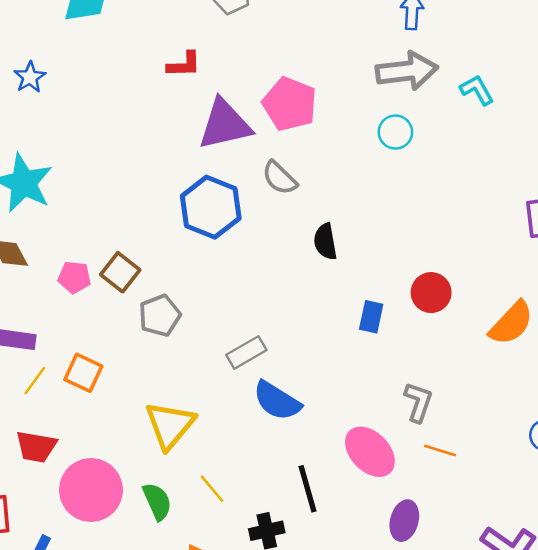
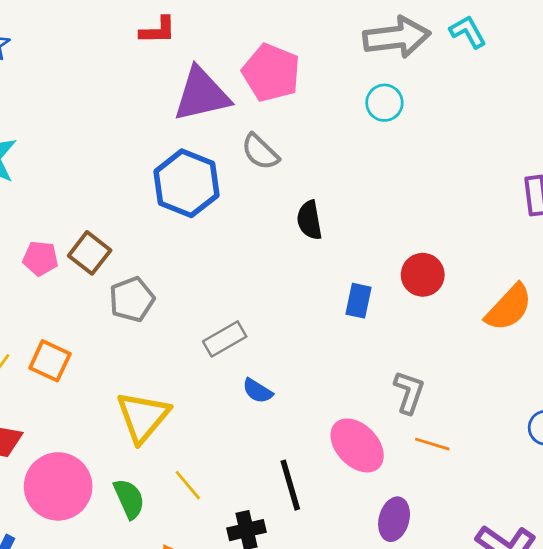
cyan L-shape: (477, 90) -> (468, 32), moved
blue semicircle: (277, 401) -> (257, 391), size x0.6

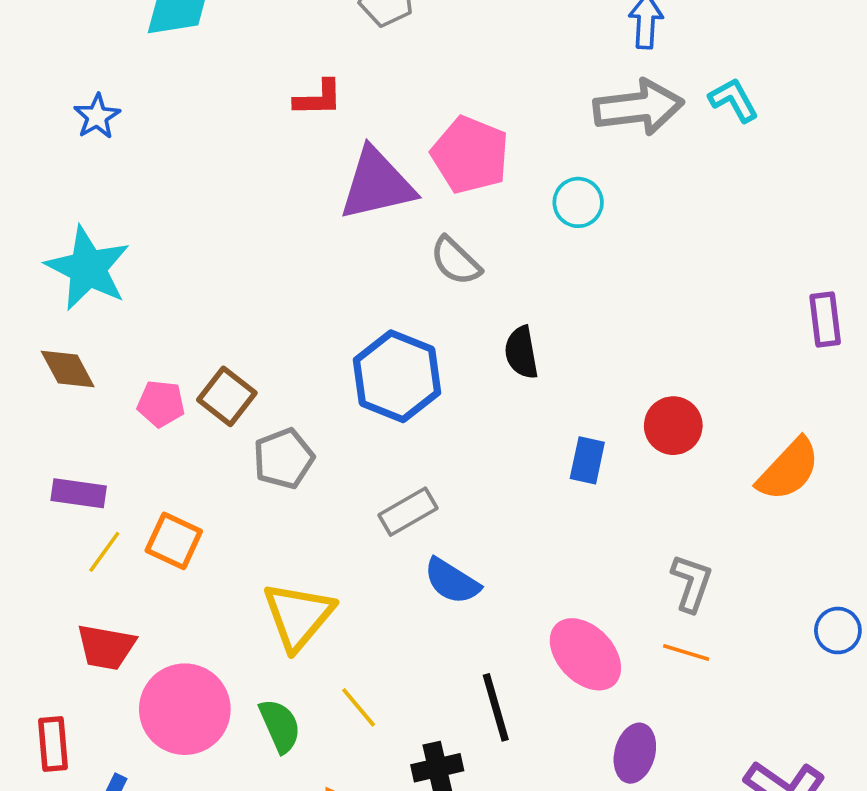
cyan circle: (384, 103) -> (578, 202), moved
blue hexagon: (186, 183) -> (397, 376), moved
blue semicircle: (257, 391) -> (452, 581), size x1.4
gray L-shape: (409, 392) -> (692, 583), moved

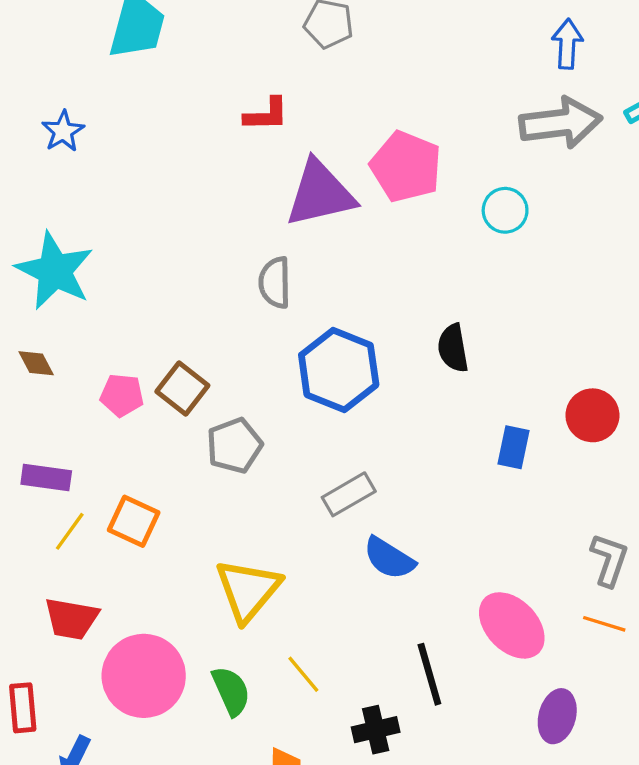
gray semicircle: (456, 261) -> (275, 283), moved, turned 45
brown diamond: (68, 369) -> (36, 363), size x0.7

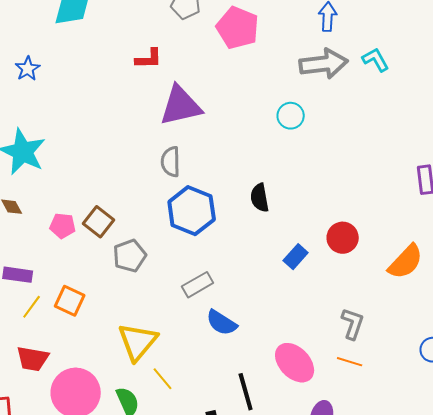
pink pentagon: (406, 167) -> (238, 28), moved
gray semicircle: (275, 283) -> (171, 162), moved
blue rectangle: (513, 447) -> (296, 257), turned 30
yellow line: (303, 674) -> (163, 379), moved

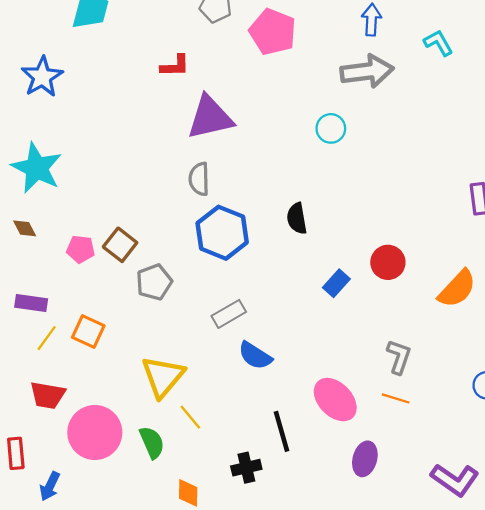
cyan L-shape: (376, 60) -> (438, 43), moved
blue star: (28, 69) -> (42, 77), size x1.5

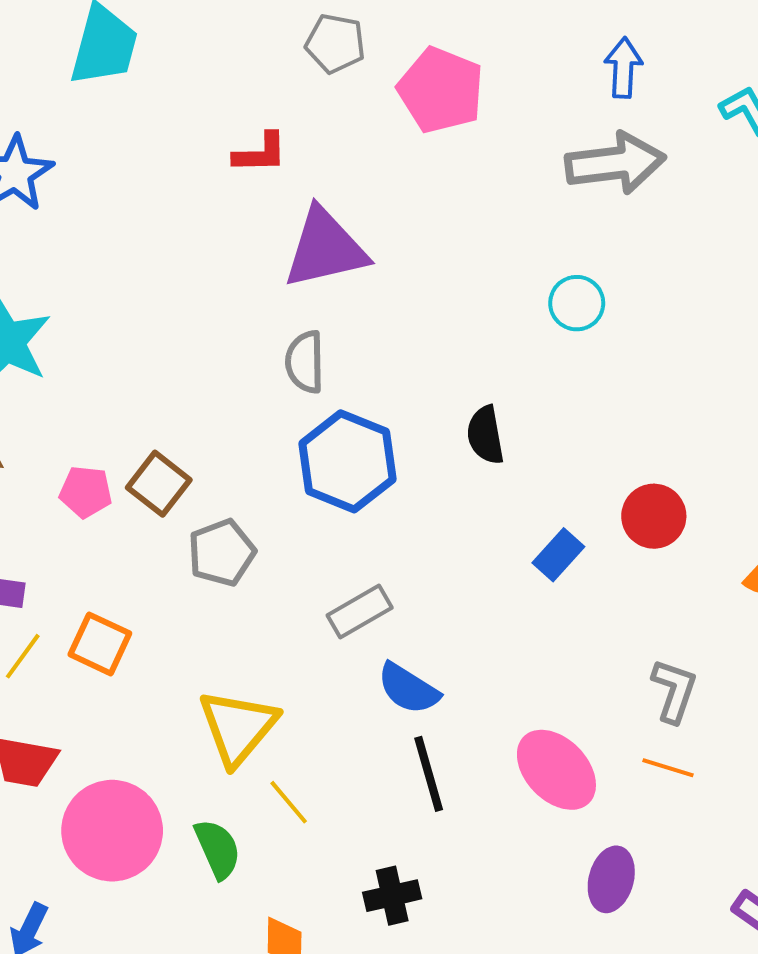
cyan circle: (331, 128) -> (577, 303), moved
black line: (281, 431) -> (429, 774), moved

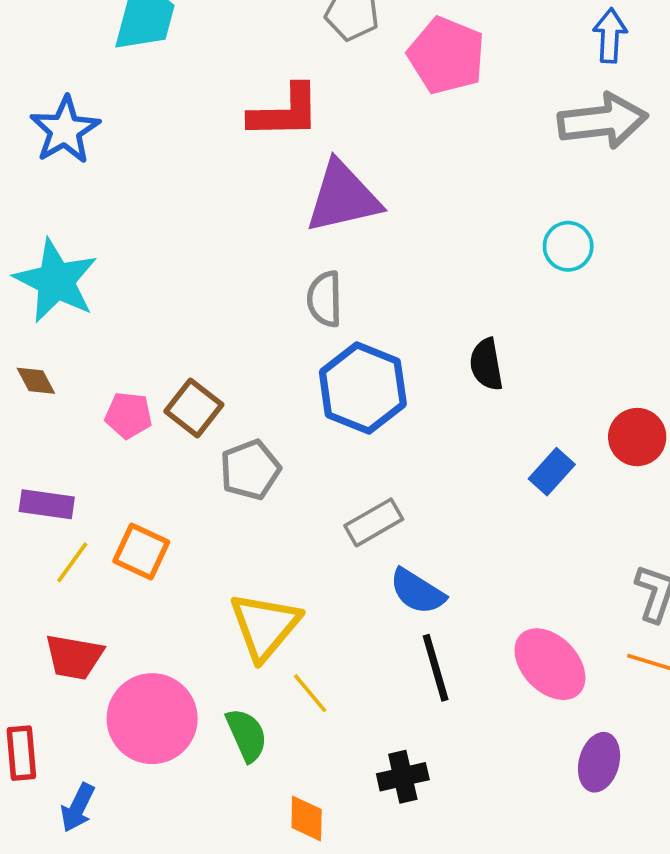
red L-shape: (260, 153) -> (285, 112), size x1.5

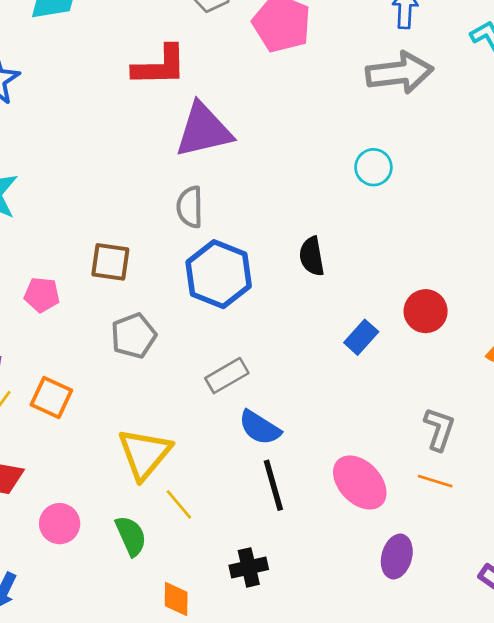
brown square: (194, 408) -> (110, 262), moved, turned -30
pink circle: (152, 719) -> (60, 524), size x0.6

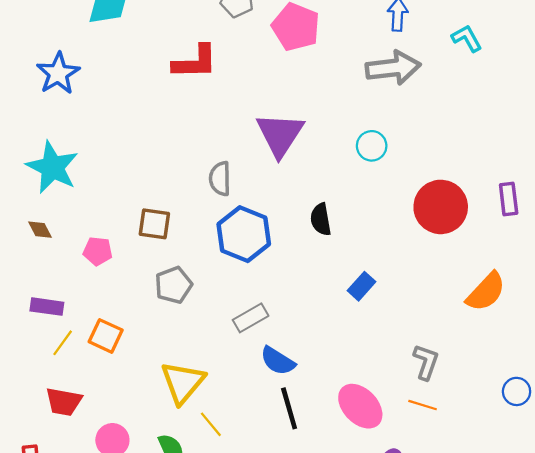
purple triangle: (204, 130) -> (280, 135), moved, turned -44
red circle: (426, 311) -> (441, 207), moved, size x1.5

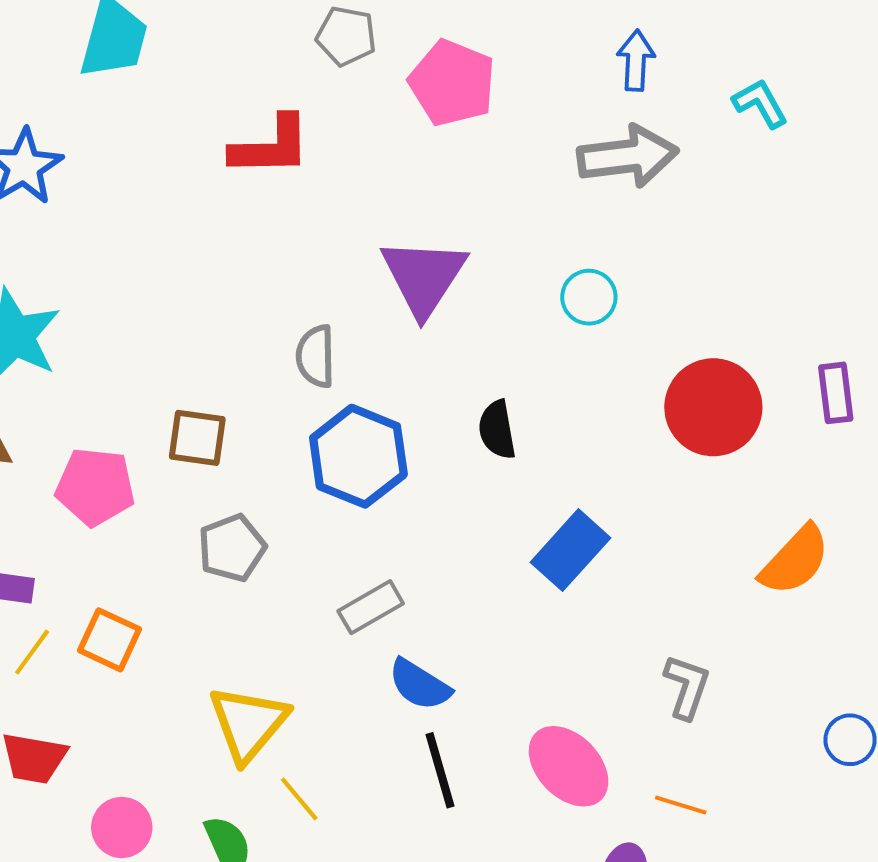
pink pentagon: (98, 251) -> (95, 487), size x1.5
blue rectangle: (361, 286) -> (571, 550), size x1.5
orange line: (423, 405) -> (681, 805), moved

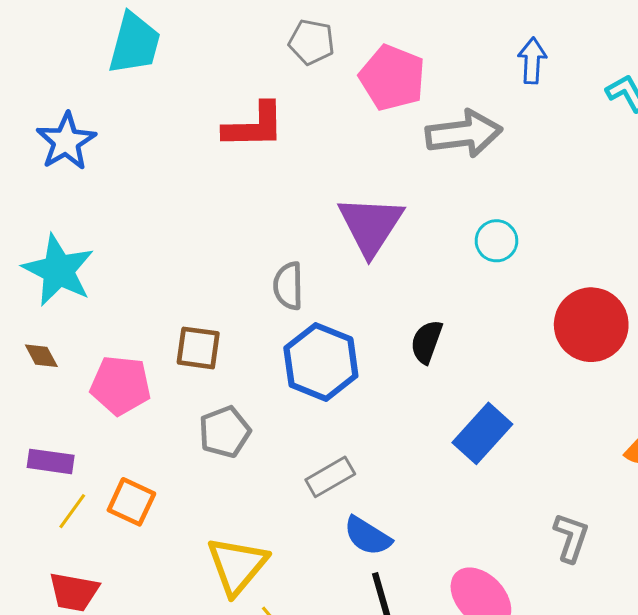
gray arrow: (628, 156) -> (464, 134), moved
black semicircle: (497, 430) -> (427, 342), turned 30

